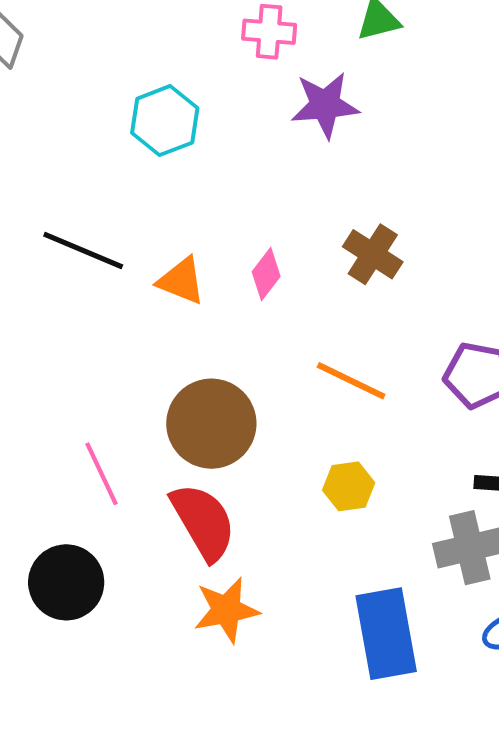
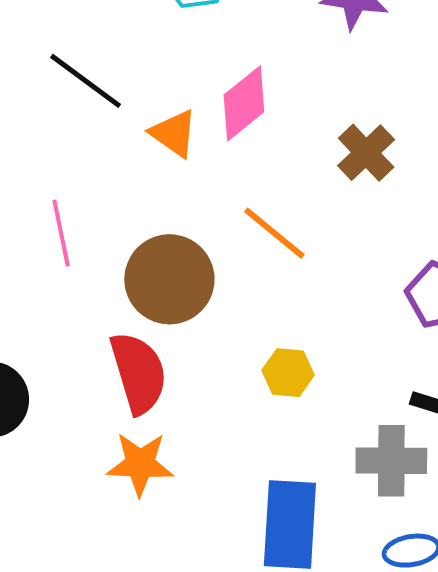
pink diamond: (266, 274) -> (244, 103), moved, size x1.5
orange line: (351, 381) -> (274, 233), moved
pink line: (101, 474) -> (61, 233), moved

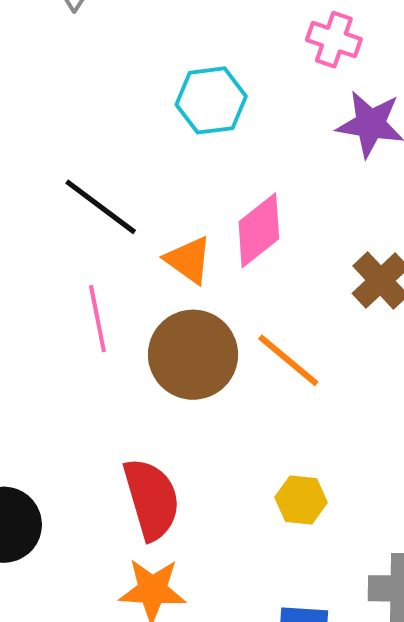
pink line: (61, 233) -> (97, 319), moved
brown circle: (169, 279) -> (193, 355), moved

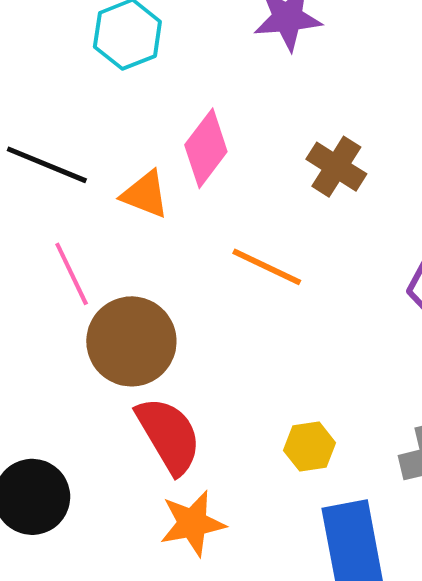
brown circle: (193, 355) -> (131, 341), moved
yellow hexagon: (301, 500) -> (310, 447), moved

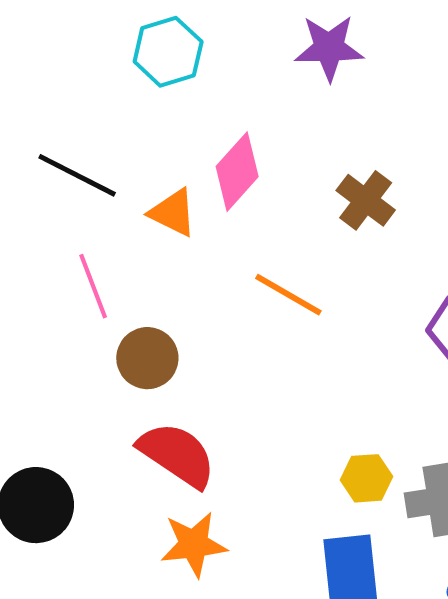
brown circle: (131, 341) -> (147, 358), size x0.7
red semicircle: (169, 435) -> (177, 455), turned -30
yellow hexagon: (310, 447) -> (367, 478), moved

